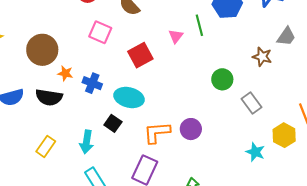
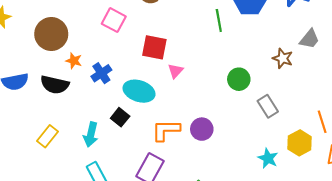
pink triangle: (176, 36) -> (175, 71), moved
red square: (140, 55) -> (154, 47), turned 35
blue cross: (92, 83) -> (101, 73), turned 30

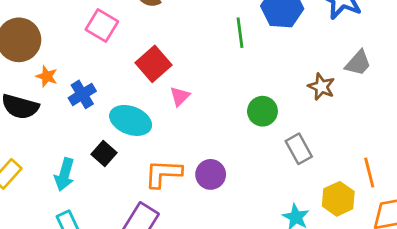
red square: (154, 47) -> (153, 64), turned 35

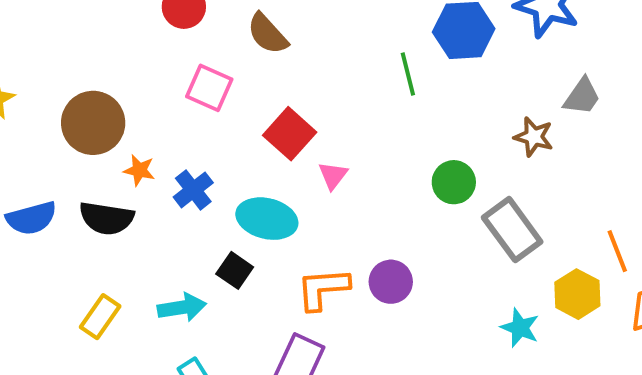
gray rectangle: (299, 149) -> (512, 230), size x1.4
cyan arrow: (64, 175) -> (182, 307), turned -108

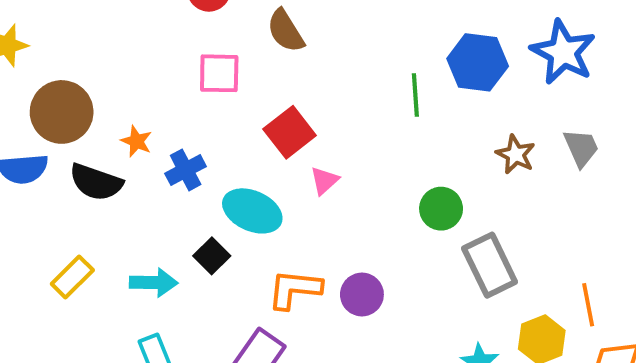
pink square: (209, 88) -> (219, 73), turned -33
gray trapezoid: (582, 97) -> (581, 148), turned -69
brown circle: (93, 123) -> (62, 112), moved
brown star: (534, 137) -> (516, 154), moved

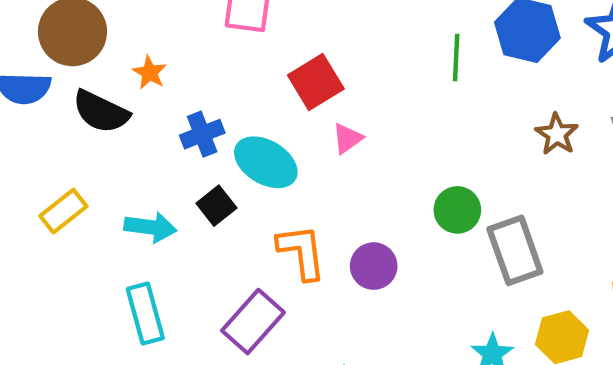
blue cross: (186, 170) -> (202, 134), moved
green circle: (441, 209) -> (457, 210), moved
orange L-shape: (295, 289) -> (302, 252), turned 70

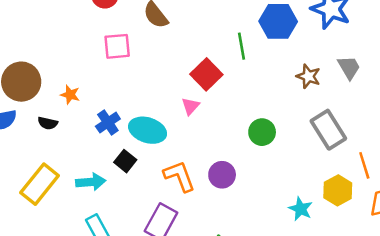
red square: (316, 82) -> (206, 74), moved
black semicircle: (101, 112) -> (48, 123), size x0.6
yellow rectangle: (63, 211) -> (40, 184), size x1.5
gray rectangle: (515, 250) -> (328, 130), moved

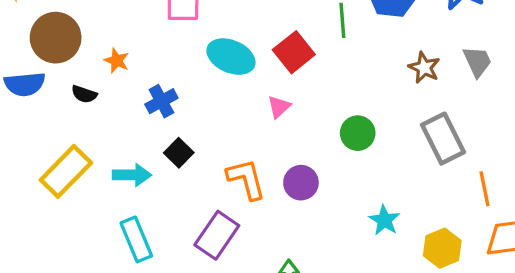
pink triangle: (191, 106) -> (279, 107), moved
cyan ellipse: (148, 130) -> (231, 57), moved
yellow hexagon: (338, 190) -> (442, 248), moved
cyan star: (301, 209) -> (384, 220), moved

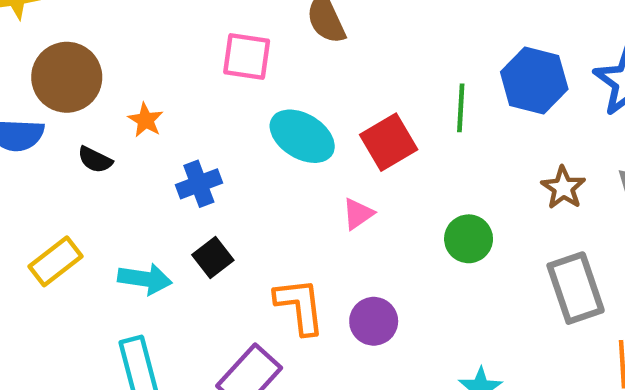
green circle: (358, 133) -> (469, 239), moved
yellow rectangle: (66, 171) -> (56, 261), size x0.7

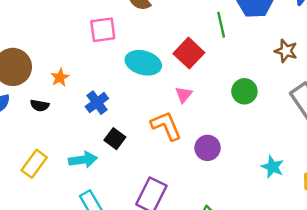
orange star: (146, 120) -> (60, 77), turned 30
orange L-shape: (300, 306) -> (166, 126), moved

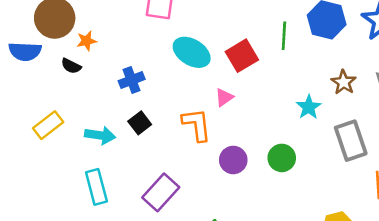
orange star: (60, 77) -> (86, 41), moved
green circle: (244, 91) -> (282, 158), moved
cyan star: (273, 167) -> (309, 107), moved

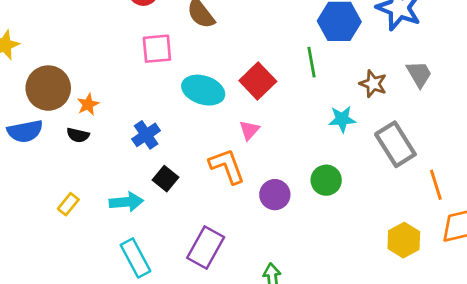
green line: (284, 36) -> (312, 62), moved
cyan star: (309, 107) -> (342, 119), turned -30
yellow rectangle: (48, 125) -> (68, 204), size x0.7

